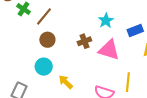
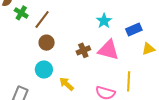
brown cross: (84, 41) -> (83, 50), moved

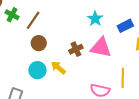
yellow arrow: (67, 84) -> (58, 68), moved

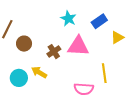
brown circle: (39, 43) -> (24, 44), moved

